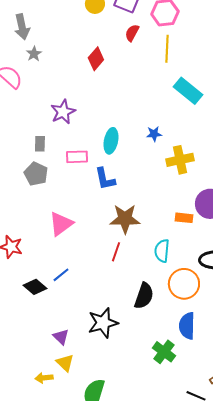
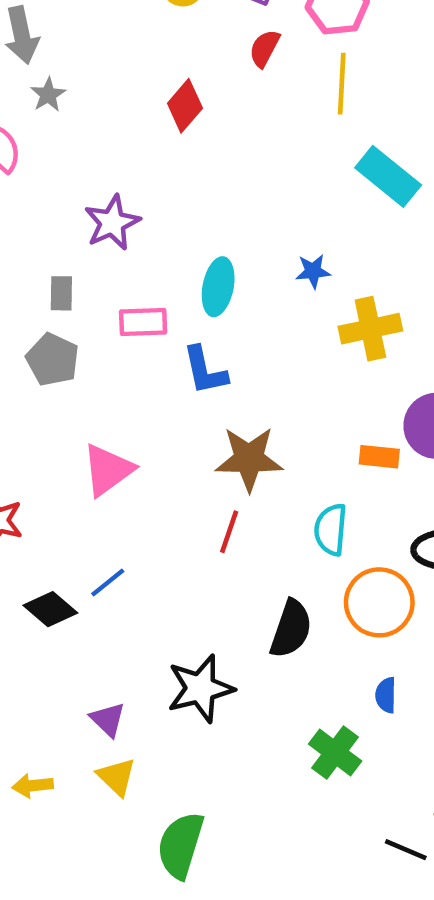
blue semicircle: (187, 326) -> (386, 695), size x0.6
yellow arrow: (44, 378) -> (33, 786), moved

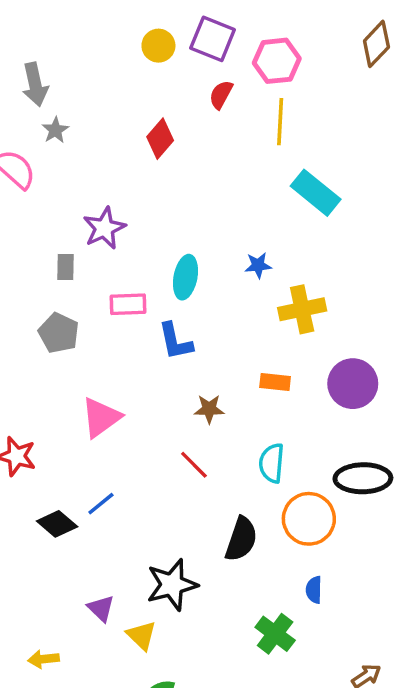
gray rectangle: (61, 293) -> (65, 267), moved
orange rectangle: (379, 457) -> (275, 382), moved
brown star: (249, 459) -> (209, 409), size x0.6
red line: (229, 532) -> (194, 465), turned -64
yellow triangle: (117, 777) -> (142, 635), moved

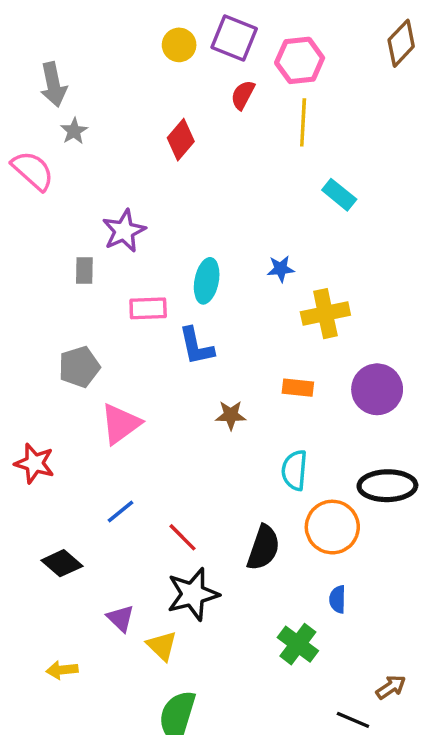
cyan rectangle: (316, 193) -> (339, 195), size x0.7
gray pentagon: (59, 333) -> (79, 367), moved, turned 30
red line: (194, 465) -> (183, 537), moved
black diamond: (57, 524) -> (62, 563), moved

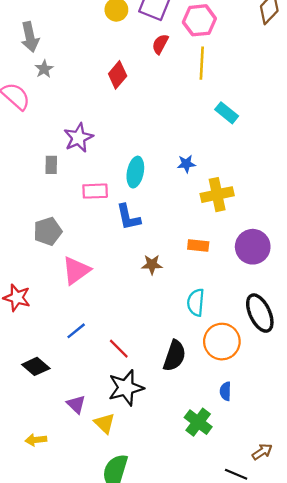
black ellipse: (387, 486) -> (260, 313), turned 66

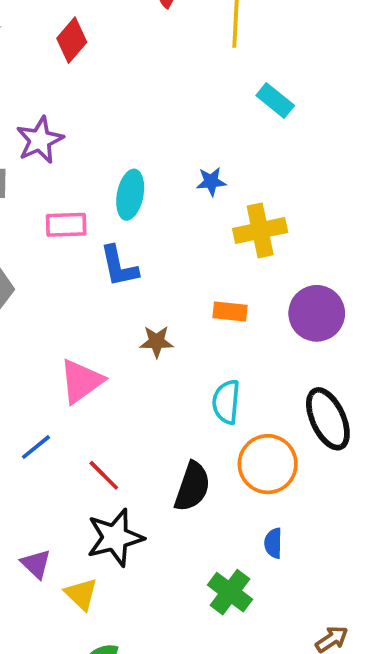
red diamond: (118, 75) -> (72, 40), moved
pink triangle: (76, 270) -> (81, 381), moved

